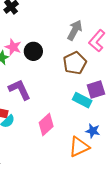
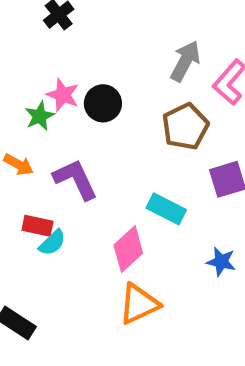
cyan rectangle: (82, 100) -> (166, 209), moved
orange triangle: (79, 147) -> (139, 304), moved

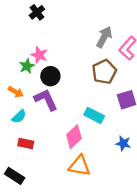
black circle: (103, 103) -> (50, 76), moved
red rectangle: (38, 226) -> (26, 143), moved
cyan semicircle: (52, 243) -> (19, 117), moved
orange triangle: (139, 304) -> (80, 166), turned 35

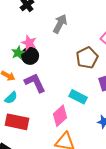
gray arrow: (104, 37) -> (60, 24), moved
black circle: (50, 76) -> (30, 56), moved
red rectangle: (26, 143) -> (17, 122), size x1.6

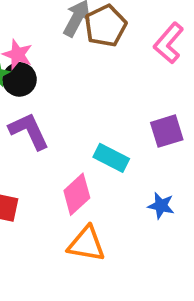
brown pentagon: (87, 58) -> (106, 26), moved

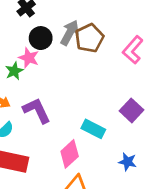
black circle: (19, 79) -> (41, 38), moved
purple square: (167, 131) -> (131, 110), turned -30

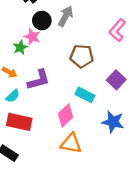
brown pentagon: (89, 38) -> (82, 56), moved, turned 30
purple L-shape: (37, 110) -> (39, 80), turned 100
blue star: (128, 162) -> (113, 122), size x1.5

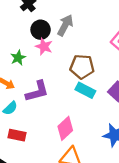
pink star: (32, 37) -> (44, 47), moved
cyan rectangle: (85, 95) -> (85, 90), moved
red rectangle: (19, 122) -> (17, 135), size x0.7

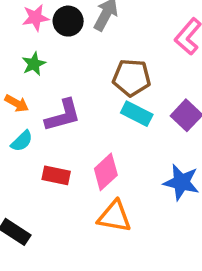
pink star: (44, 47) -> (36, 18), moved, turned -30
red rectangle: (17, 135) -> (56, 175), moved

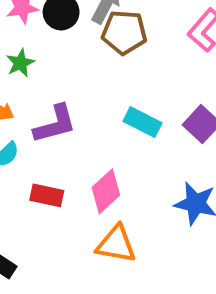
brown pentagon: (132, 78) -> (124, 32), moved

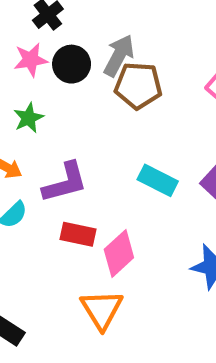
red rectangle: (47, 195) -> (78, 234), moved
orange triangle: (116, 244) -> (102, 310), moved, turned 48

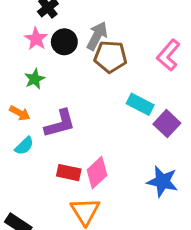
pink star: (31, 60) -> (36, 39), turned -30
cyan rectangle: (158, 180) -> (140, 104), moved
red rectangle: (78, 234) -> (69, 173), moved

